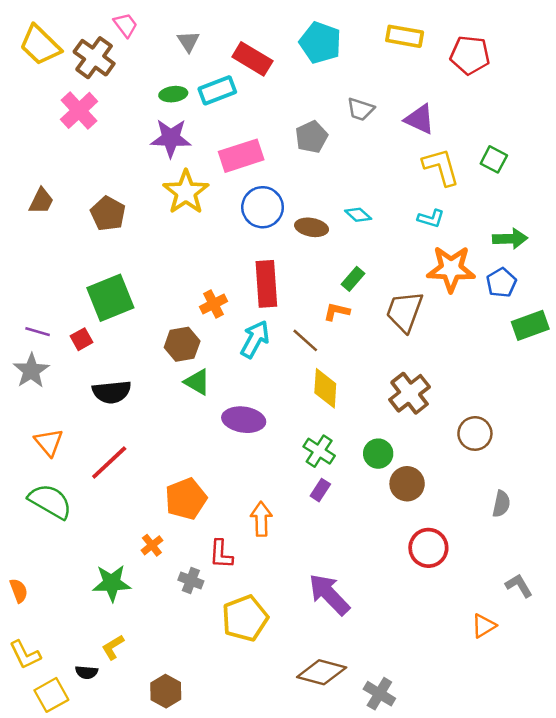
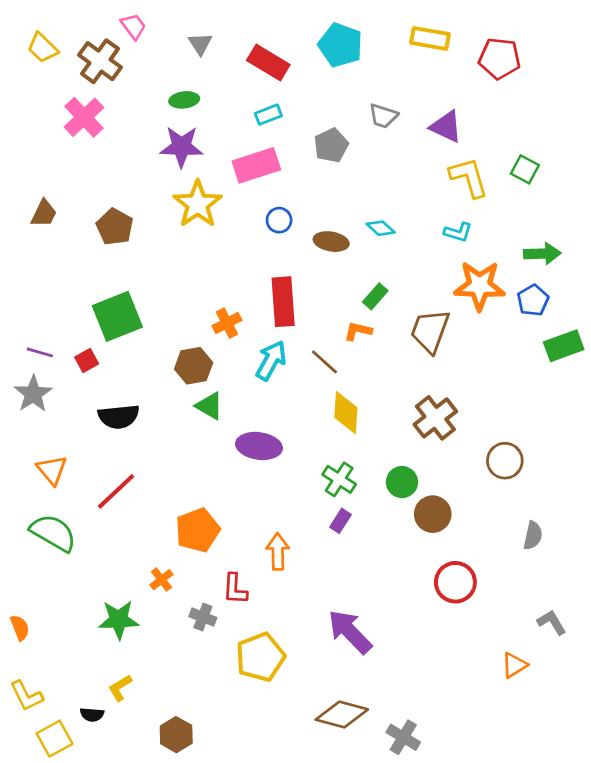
yellow trapezoid: (40, 45) -> (43, 48), size x0.7
cyan rectangle: (217, 90) -> (268, 115), moved, size x0.7
blue circle: (263, 207) -> (279, 220), size x0.6

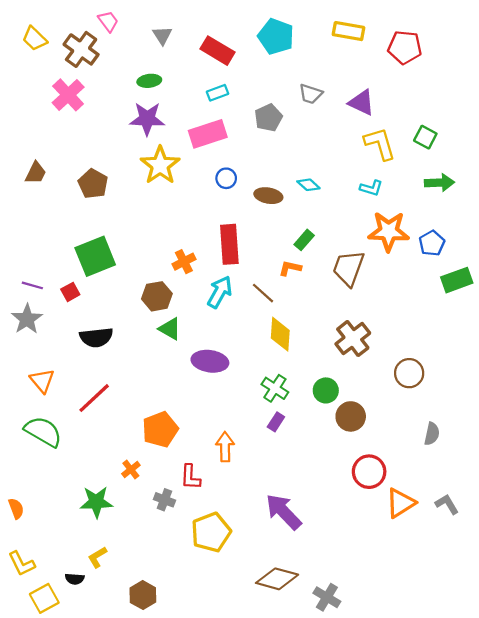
green arrow: (542, 254) -> (439, 183), moved
orange triangle: (514, 665) -> (400, 503), moved, size x1.4

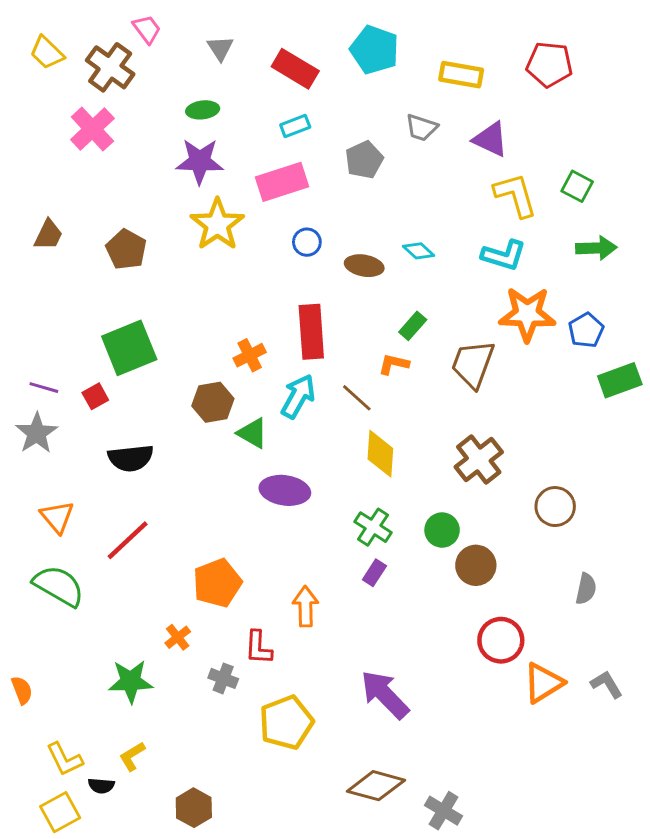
yellow rectangle: (348, 31) -> (461, 75), moved
cyan L-shape: (371, 188) -> (504, 255), size x1.4
green triangle: (170, 329) -> (253, 433), moved
yellow L-shape: (22, 564) -> (65, 759), moved

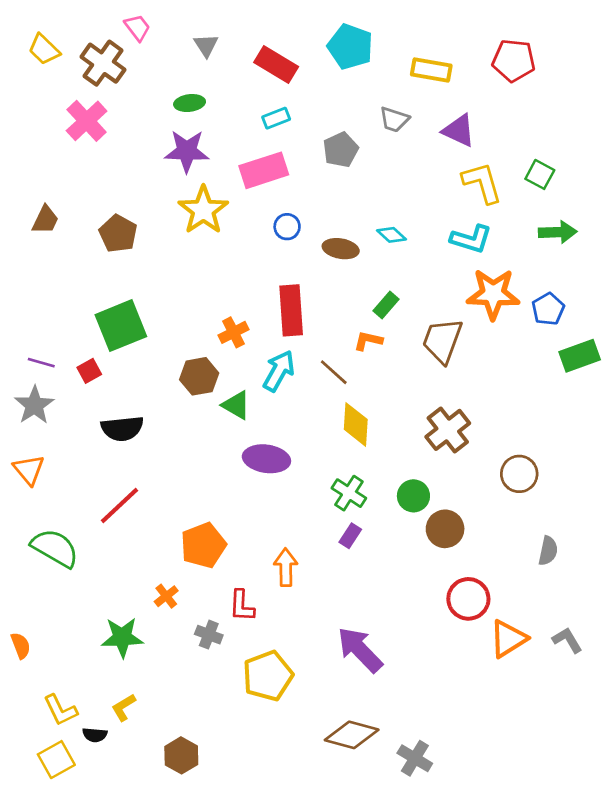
orange triangle: (57, 517) -> (29, 470), moved

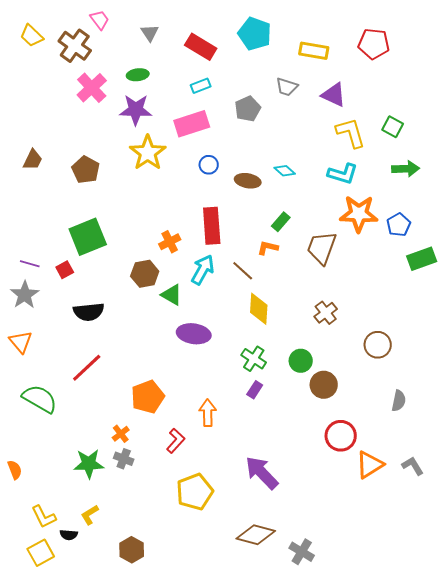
pink cross: (87, 121) -> (92, 88), moved
brown cross: (448, 430) -> (326, 313), size x0.7
red L-shape: (242, 606) -> (176, 441), turned -140
gray cross: (209, 635) -> (124, 459), moved

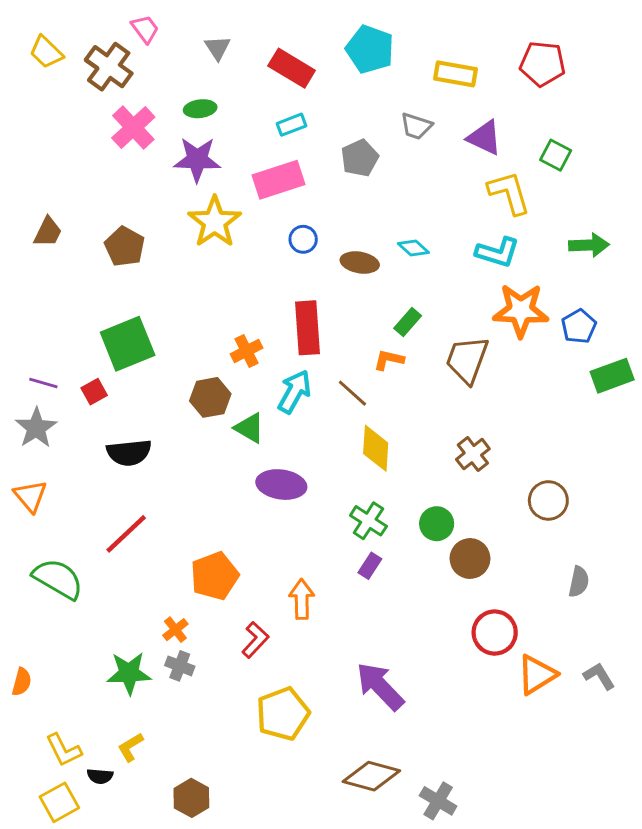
green square: (393, 127) -> (556, 155), moved
orange semicircle: (15, 470) -> (22, 682), turned 36

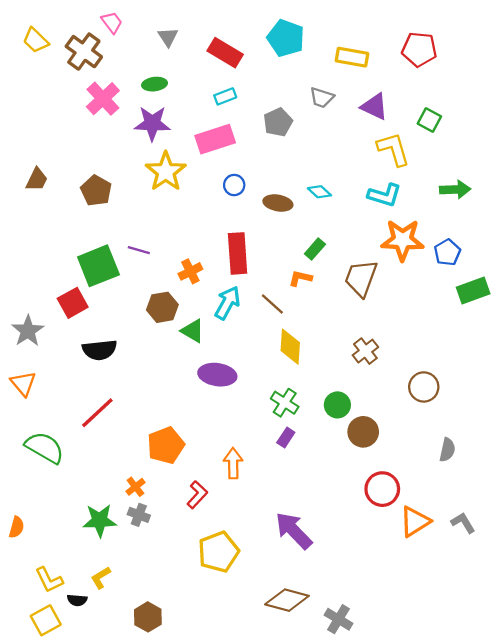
purple line: (43, 383) -> (139, 250), moved
red square: (94, 392) -> (73, 303), size x1.5

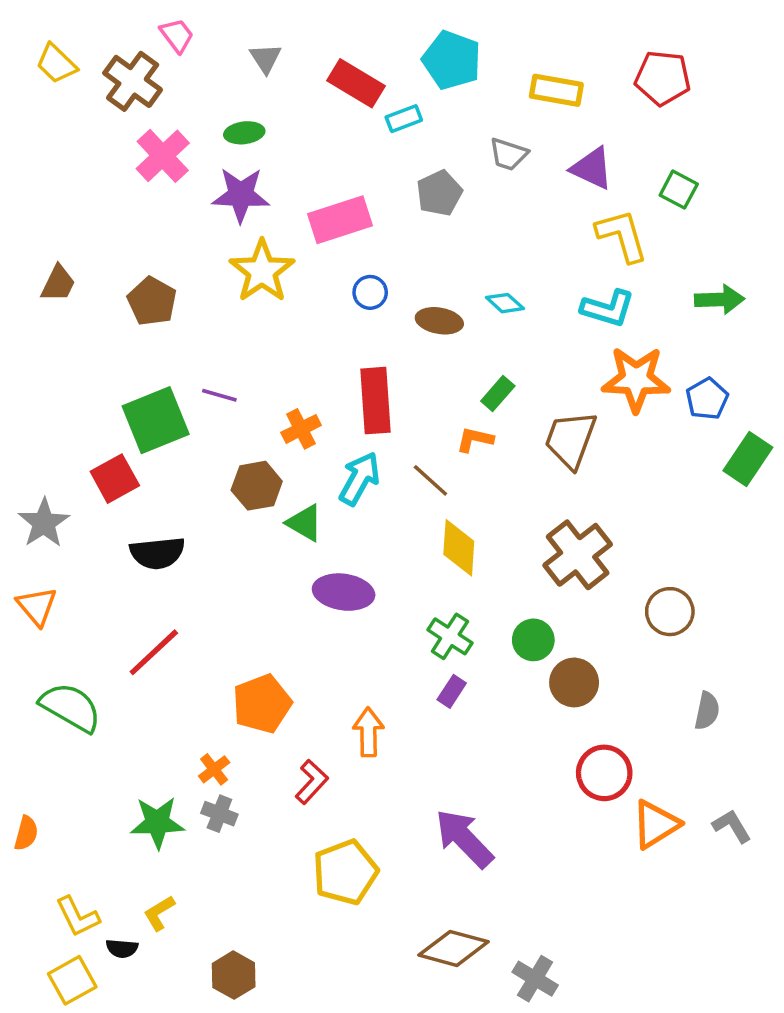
cyan rectangle: (225, 96) -> (404, 119), moved
green rectangle: (473, 290) -> (748, 459), turned -36
brown cross: (365, 351) -> (578, 555), size x1.6

